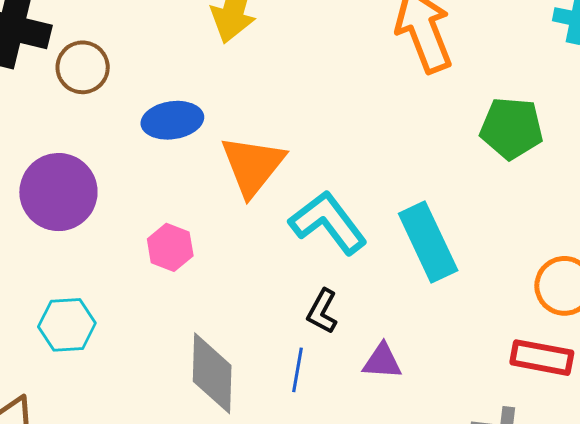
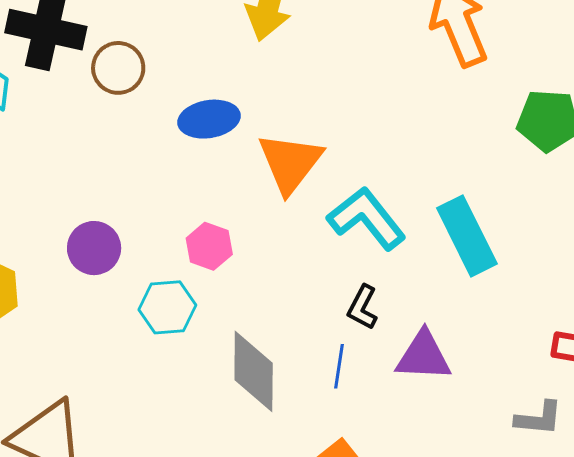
purple circle: (58, 192) -> (94, 248), moved, size x0.7
cyan hexagon: (67, 325) -> (167, 307), moved
purple triangle: (382, 361) -> (423, 356), size x1.4

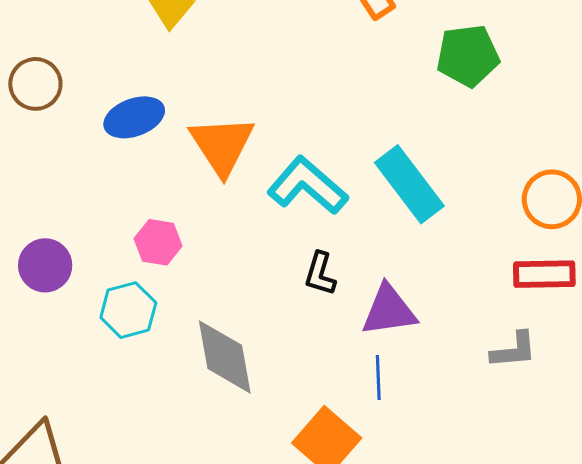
blue line: (339, 366) -> (378, 378), moved

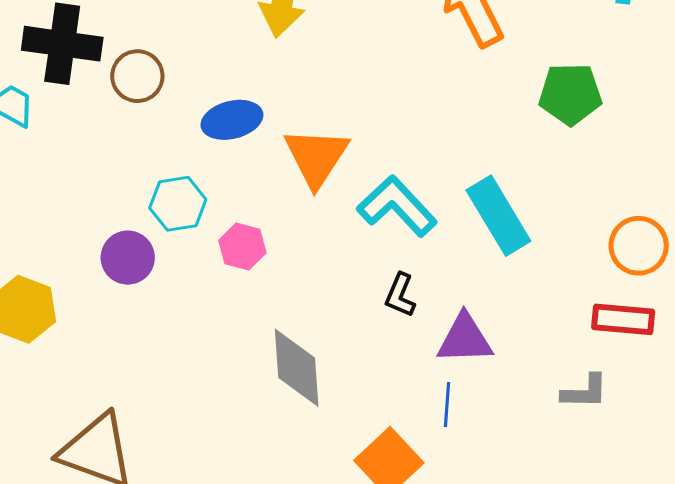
cyan hexagon: (128, 310) -> (178, 204), moved

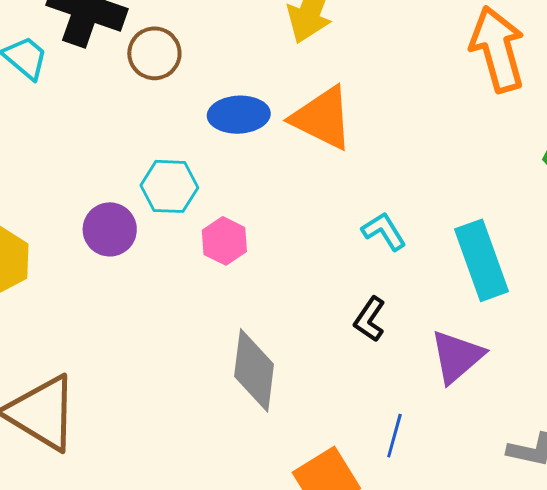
orange triangle: (316, 157) -> (322, 118), moved, turned -48
cyan L-shape: (397, 206) -> (384, 231), size x0.6
purple triangle: (465, 339) -> (457, 357), moved, turned -50

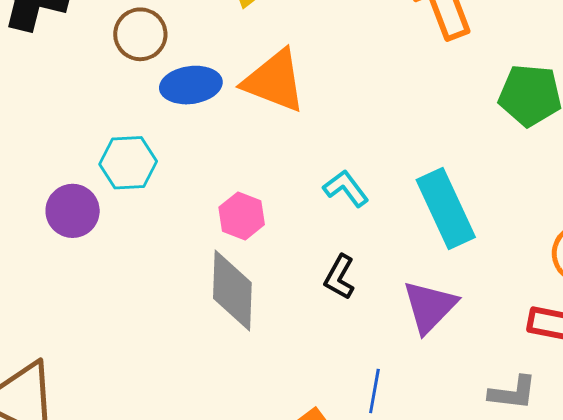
brown circle: (154, 53) -> (140, 34), moved
pink hexagon: (224, 241) -> (242, 216), moved
gray diamond: (254, 370) -> (232, 291), moved

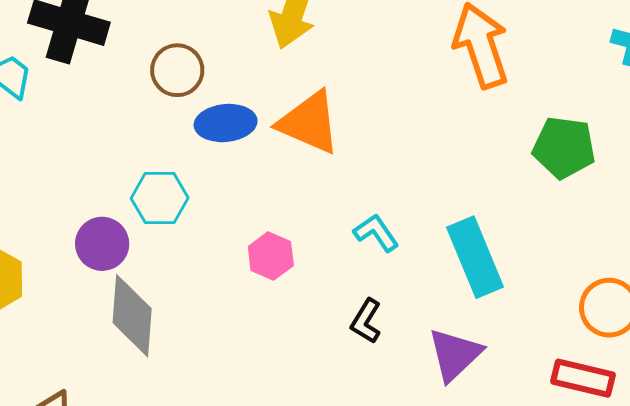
gray diamond: (232, 291) -> (132, 316), moved

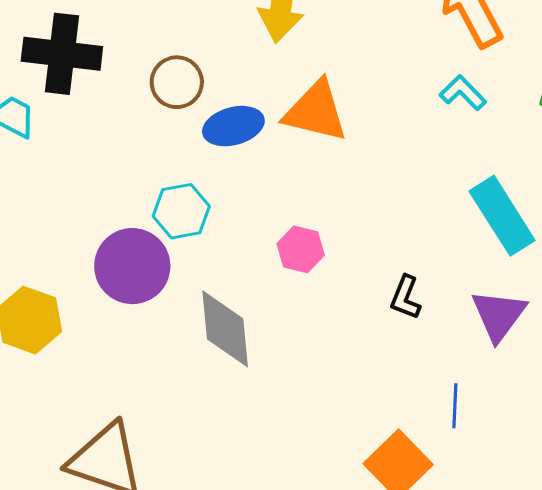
cyan L-shape: (376, 233) -> (463, 93), moved
purple circle: (102, 244) -> (132, 266), size x1.4
gray diamond: (132, 316) -> (225, 329), moved

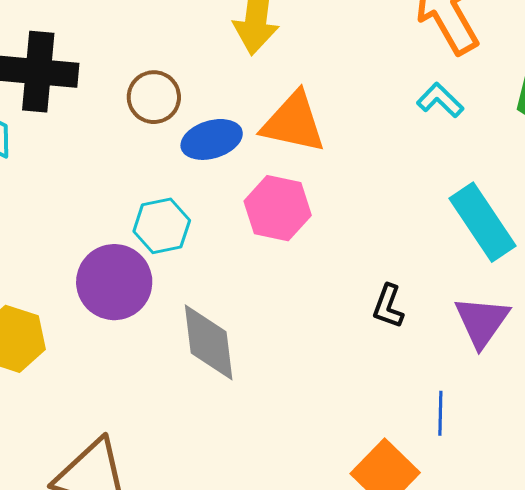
pink hexagon: (301, 249) -> (278, 208), moved, size x1.4

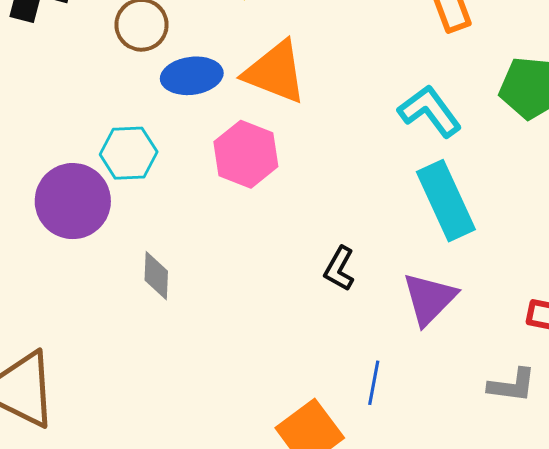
cyan L-shape: (440, 100) -> (430, 111), moved, size x1.4
gray diamond: (209, 342) -> (156, 276), size x0.6

